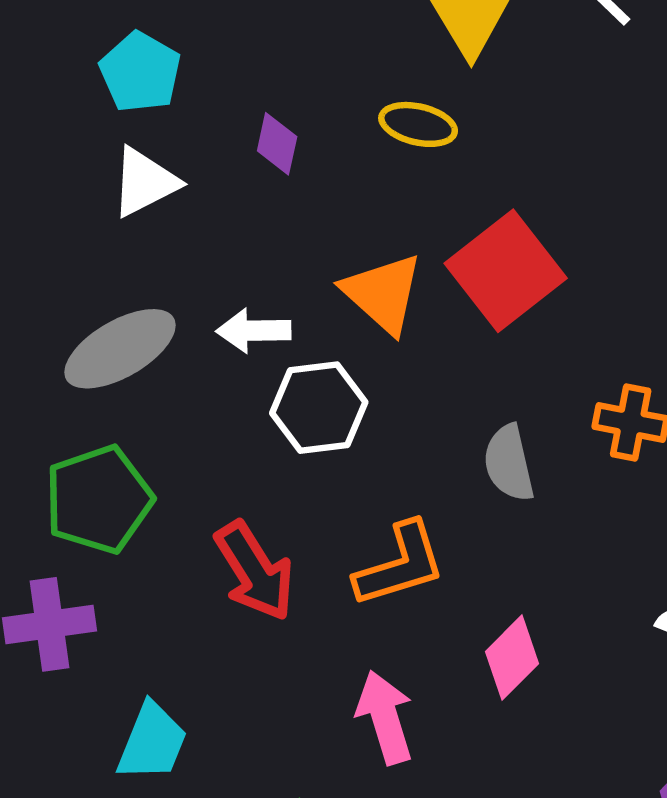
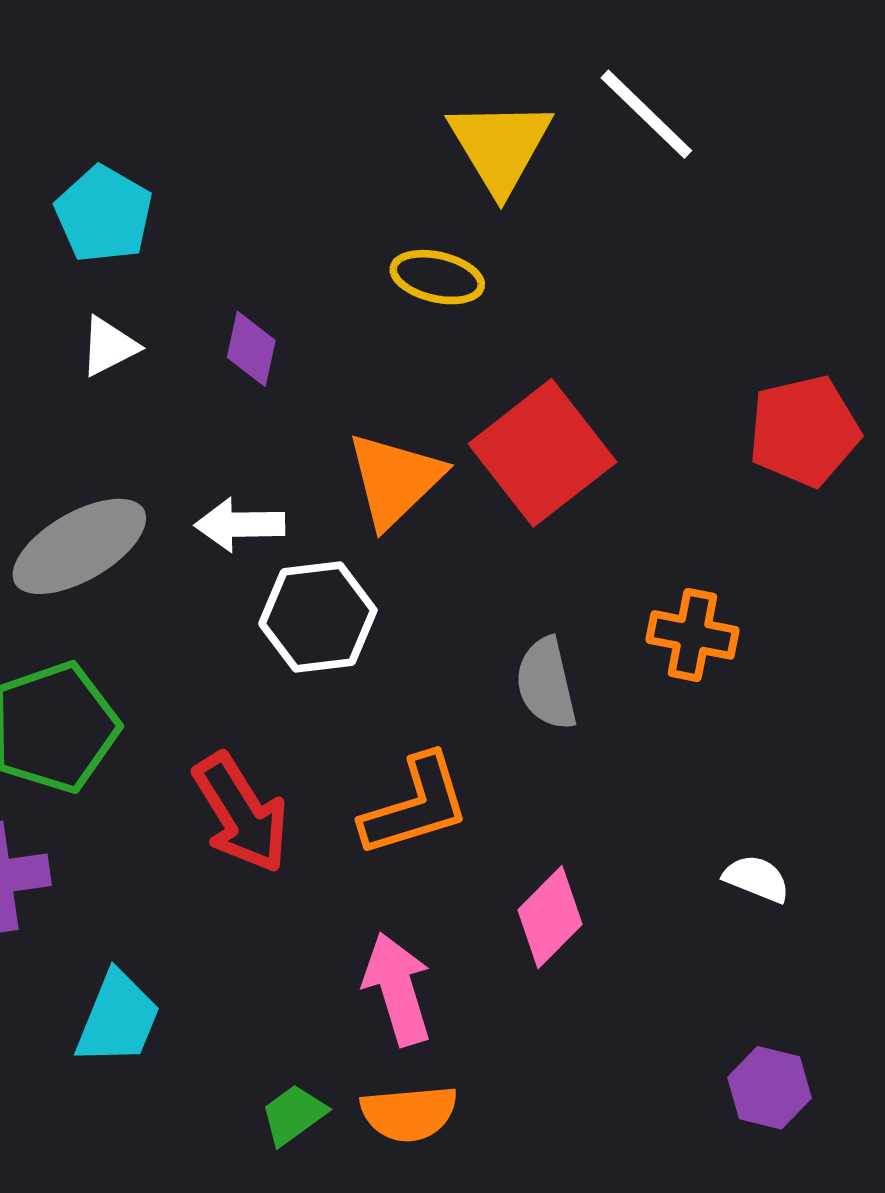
purple diamond: (277, 144) -> (251, 349), moved
white triangle: (145, 182) -> (109, 346), size x0.7
orange triangle: (383, 293) -> (395, 480), turned 34

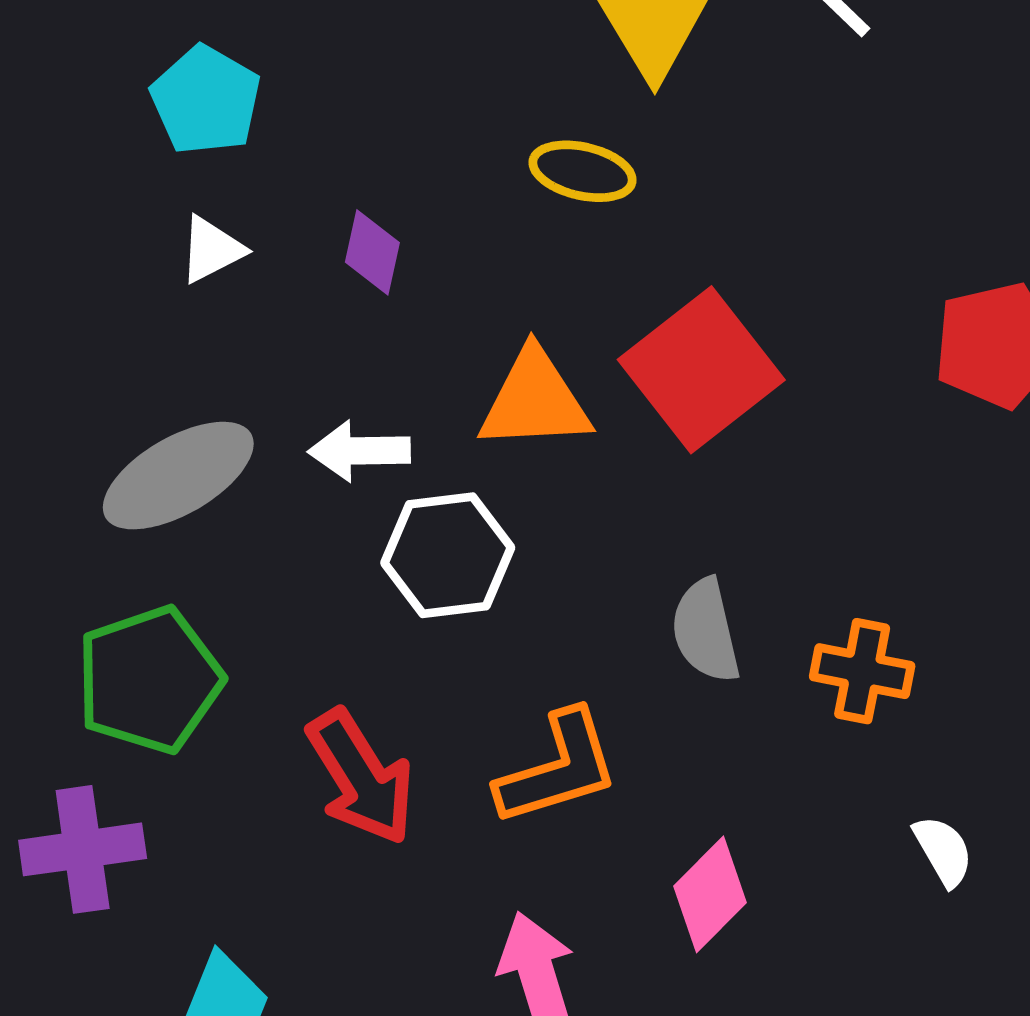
orange triangle: (395, 480) -> (535, 400), turned 41
orange cross: (692, 635) -> (862, 671), moved
white semicircle: (757, 879) -> (943, 851), turned 38

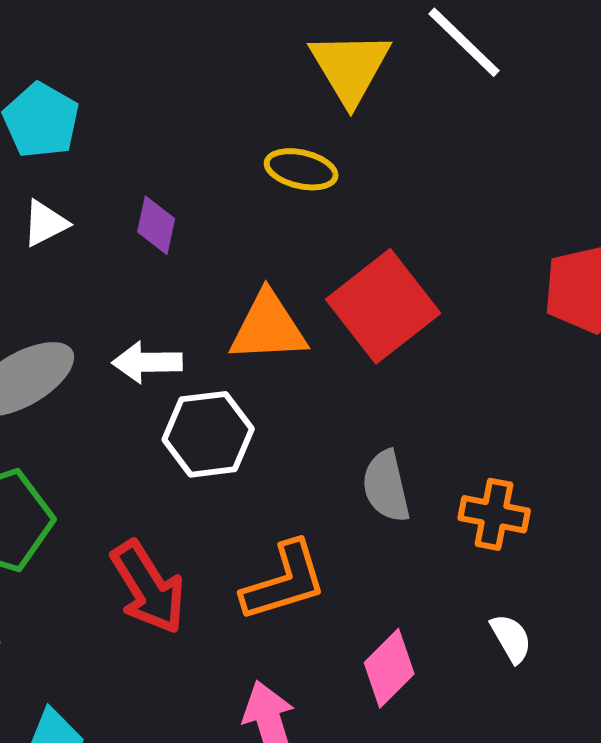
white semicircle: (943, 851) -> (511, 638), moved

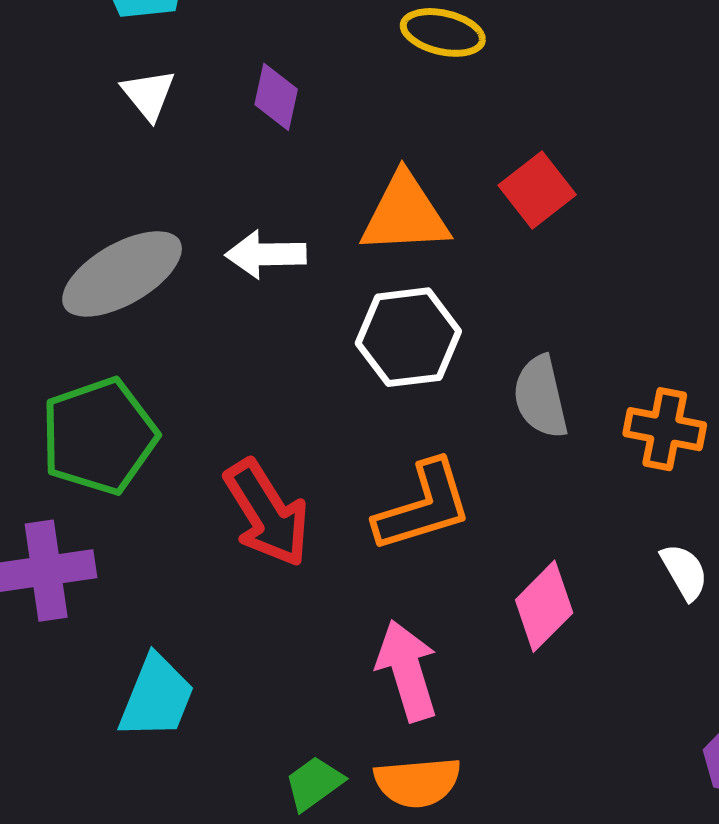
white triangle: (45, 223) -> (148, 95), turned -42
red square: (383, 306) -> (537, 190), size x0.6
white hexagon: (208, 434) -> (408, 337), moved

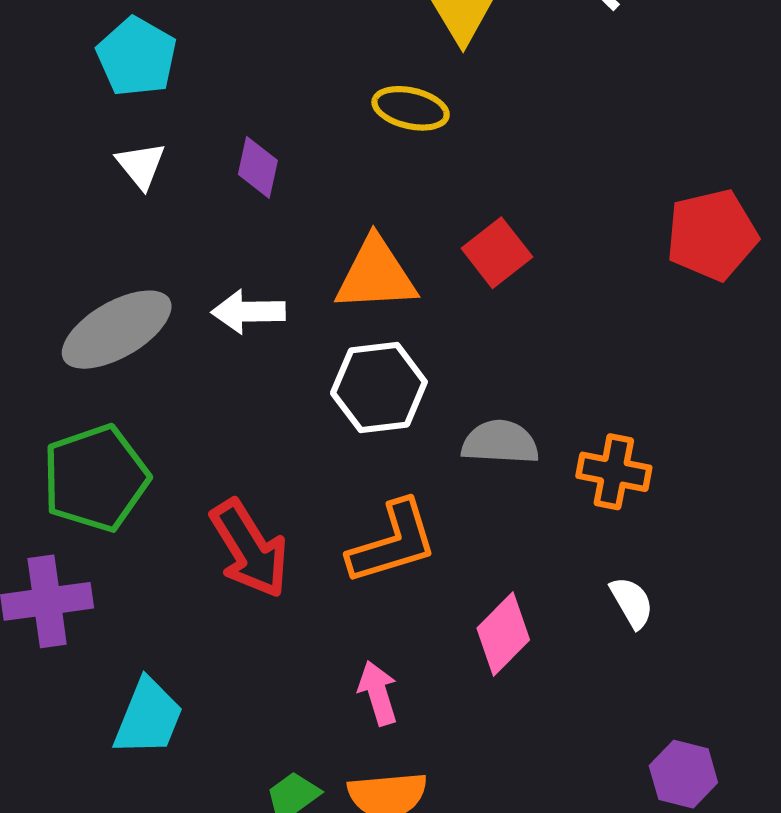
gray semicircle: (541, 397) -> (500, 442), turned 106
pink arrow: (407, 671) -> (378, 693), size x0.7

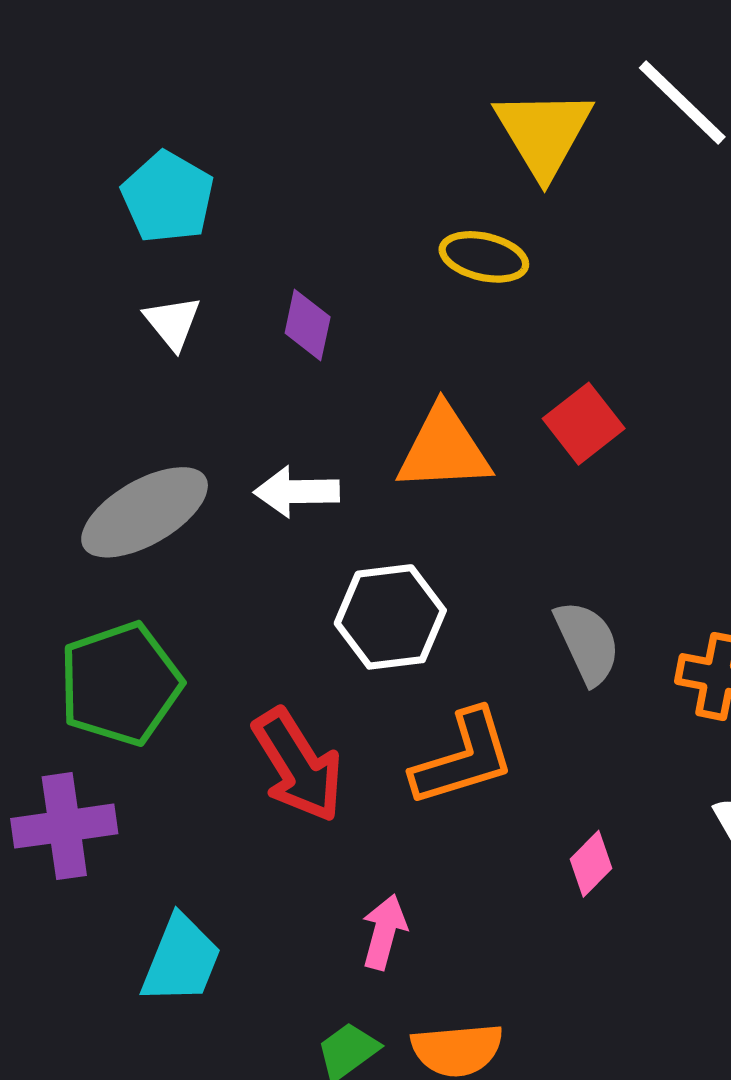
white hexagon: (379, 388) -> (390, 617), moved
gray semicircle: (500, 442) -> (587, 642), turned 62
pink diamond: (503, 634) -> (591, 864), size x0.7
pink arrow: (378, 693) -> (384, 932), moved, turned 32

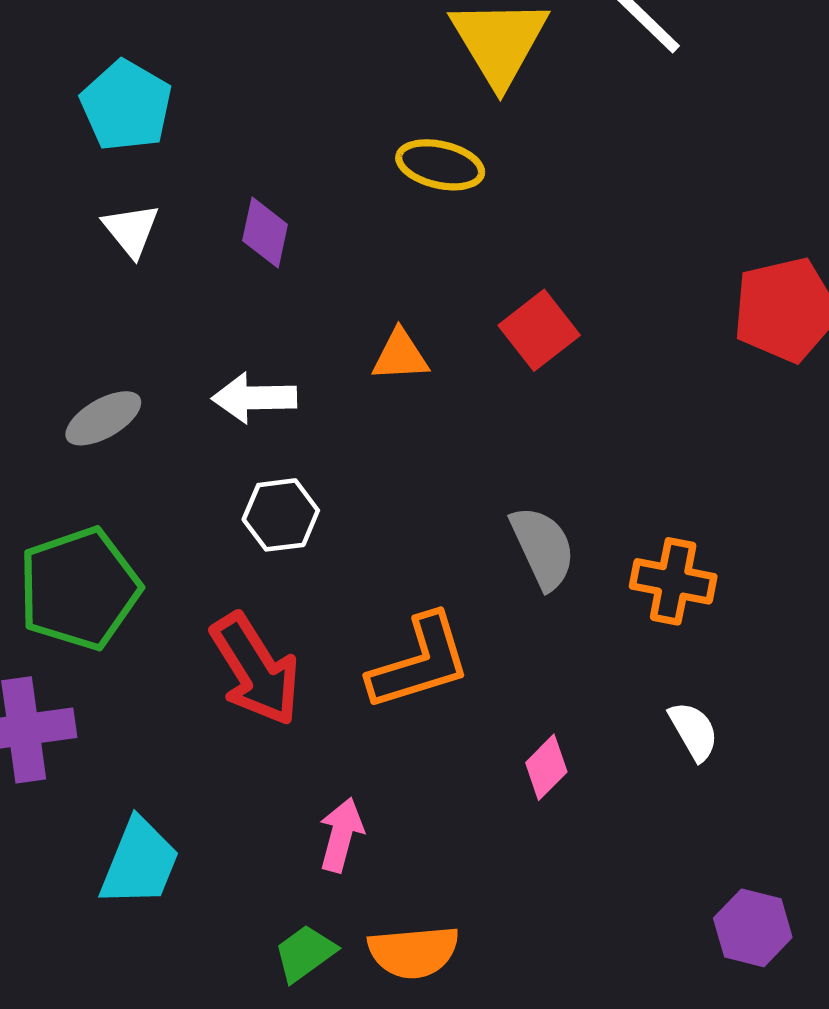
orange triangle: (444, 449) -> (400, 356), size x0.6
gray ellipse: (145, 512) -> (103, 418), size x0.6
white hexagon: (390, 617) -> (281, 515), moved, size x0.7

